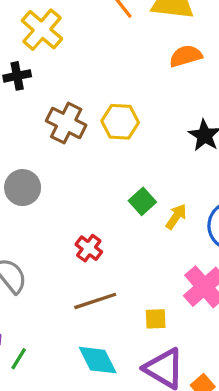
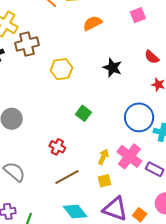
brown cross: (66, 123) -> (27, 44), moved, turned -30
yellow arrow: (176, 217) -> (103, 157), moved

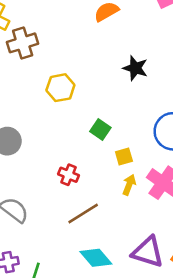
yellow hexagon: (61, 69) -> (60, 88), moved
yellow square: (105, 181) -> (124, 157), moved

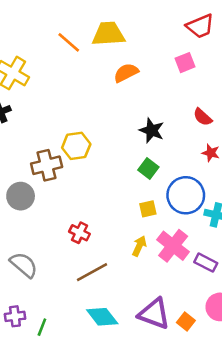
brown cross: (23, 43) -> (47, 165), moved
green square: (100, 130) -> (148, 168), moved
yellow square: (124, 157) -> (148, 209), moved

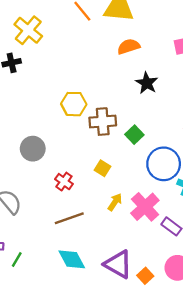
black star: (152, 130) -> (147, 83), moved
brown cross: (47, 165) -> (103, 122), moved
gray circle: (21, 196) -> (33, 149), moved
yellow square: (148, 209) -> (102, 168), moved, turned 35

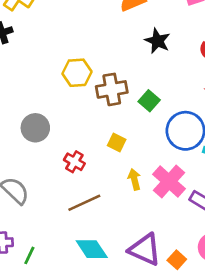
yellow arrow: (115, 202) -> (134, 179), turned -42

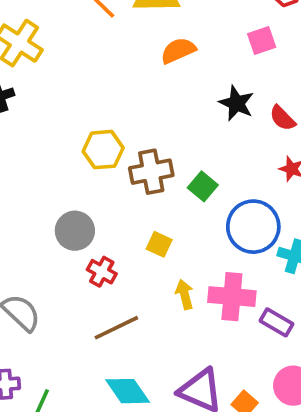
black star: (157, 41) -> (236, 103), moved
gray circle: (35, 128) -> (75, 231), moved
pink cross: (169, 181) -> (232, 297), turned -36

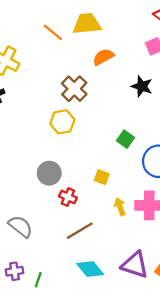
brown cross: (151, 172) -> (74, 89), moved, turned -30

